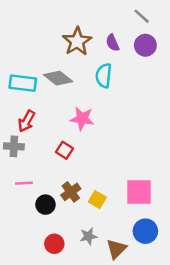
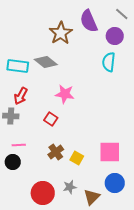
gray line: (142, 16) -> (122, 14), moved
purple semicircle: (112, 43) -> (89, 21), moved, size x1.6
cyan semicircle: (104, 76) -> (109, 62), moved
black circle: (45, 205) -> (13, 162), moved
red circle: (54, 244) -> (43, 193), size x1.5

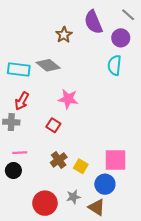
brown star: (61, 33) -> (64, 35), size x0.7
blue circle: (115, 183) -> (105, 184), moved
brown triangle: (92, 197) -> (97, 207), turned -42

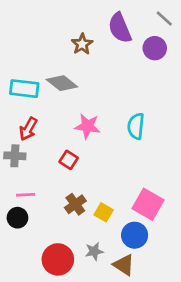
cyan semicircle: (114, 65) -> (136, 126), moved
pink square: (115, 160) -> (148, 204), turned 30

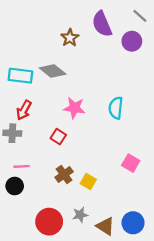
pink square: (148, 204) -> (131, 163), moved, size x0.7
blue circle: (135, 235) -> (133, 223), moved

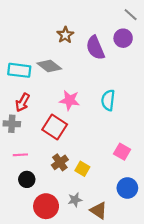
purple semicircle: (102, 24) -> (95, 48), moved
red square: (58, 137) -> (55, 127), size x1.6
black circle: (15, 186) -> (27, 179), moved
blue circle: (133, 223) -> (127, 188), moved

